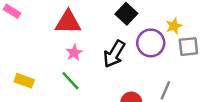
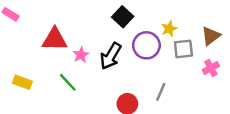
red triangle: (68, 22) -> (55, 39), moved
pink star: (74, 53) -> (81, 55), moved

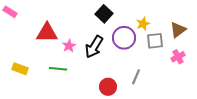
green line: (68, 82) -> (58, 69), turned -42

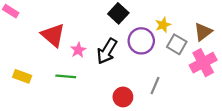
red triangle: (47, 33) -> (53, 35), turned 40
gray square: (155, 41) -> (177, 44), turned 36
pink cross: (178, 57) -> (203, 63), size x1.6

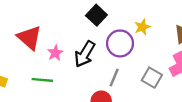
gray square: (177, 44) -> (152, 78), moved
gray line: (155, 86) -> (114, 78), moved

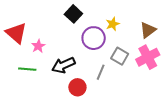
black arrow: (85, 54) -> (63, 65), moved, turned 35
gray line: (114, 78) -> (101, 72), moved
gray square: (152, 78) -> (120, 56), moved

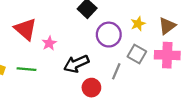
yellow star: (113, 24) -> (138, 24), moved
pink cross: (148, 57) -> (167, 55), turned 30
green line: (27, 69) -> (27, 69), moved

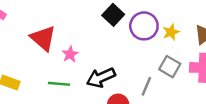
purple circle: (109, 35) -> (144, 26), moved
green line: (27, 69) -> (59, 84), moved

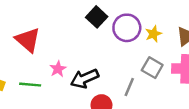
pink star: (70, 54) -> (58, 69), moved
green line: (59, 84) -> (30, 85), moved

